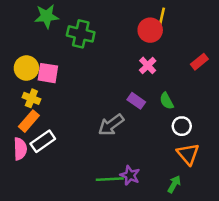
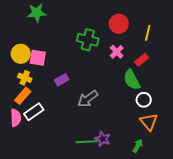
yellow line: (162, 17) -> (148, 33), moved
green cross: (81, 34) -> (88, 40), moved
red rectangle: (199, 62) -> (142, 60), moved
purple rectangle: (136, 101) -> (62, 80), moved, turned -64
green semicircle: (167, 101) -> (132, 80), size x1.5

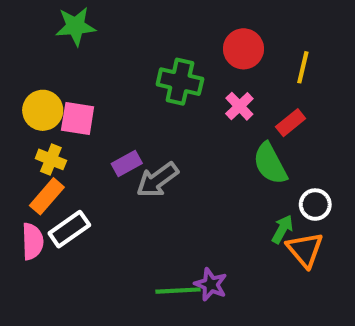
gray arrow: (88, 99) -> (157, 180), moved
white circle: (144, 100) -> (315, 205), moved
green arrow: (138, 146) -> (282, 229), moved

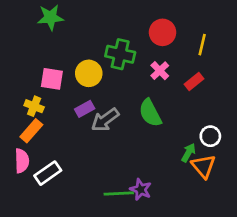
yellow circle: (43, 110) -> (89, 73), moved
green semicircle: (270, 164) -> (150, 113), moved
white rectangle: (69, 229) -> (48, 173), moved

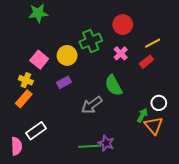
yellow line: (202, 45) -> (153, 43), moved, turned 49
green cross: (120, 54) -> (91, 41), turned -35
pink square: (52, 79) -> (39, 60), turned 30
gray arrow: (105, 120) -> (92, 105), moved
pink semicircle: (22, 161) -> (17, 146), moved

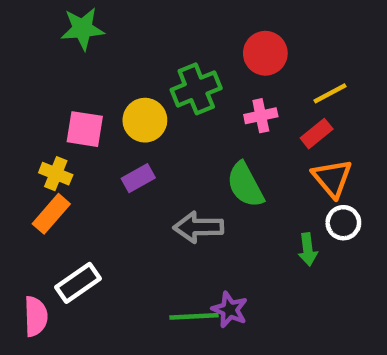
pink cross: (121, 53) -> (261, 116), turned 32
pink square: (39, 60) -> (85, 129), turned -30
gray arrow: (92, 105) -> (198, 227), turned 35
green arrow: (142, 115) -> (308, 249), turned 144
orange triangle: (154, 126) -> (332, 178), moved

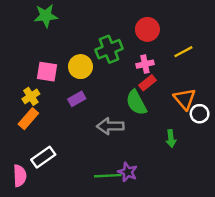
red rectangle: (317, 134) -> (147, 83), moved
yellow cross: (56, 174) -> (31, 96), turned 35
white circle: (343, 223) -> (200, 114), moved

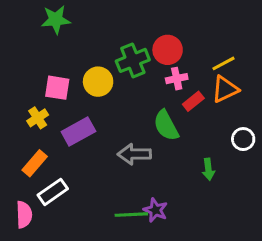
red circle: (147, 29) -> (168, 50), moved
red rectangle: (147, 83) -> (193, 101), moved
purple rectangle: (77, 99) -> (78, 131), moved, size x1.5
orange triangle: (185, 99) -> (225, 89), moved, turned 45
orange rectangle: (28, 119) -> (35, 163), moved

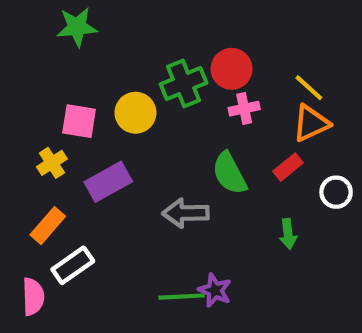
yellow line: (224, 63) -> (309, 88), turned 70
red rectangle: (193, 101) -> (288, 167), moved

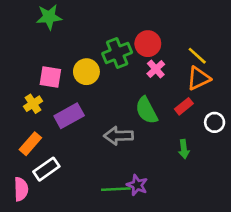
pink cross: (244, 109) -> (156, 69), turned -30

